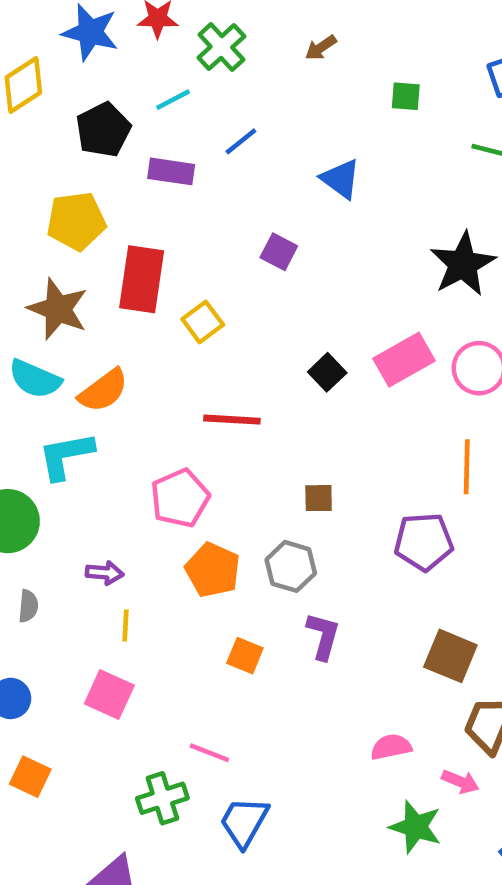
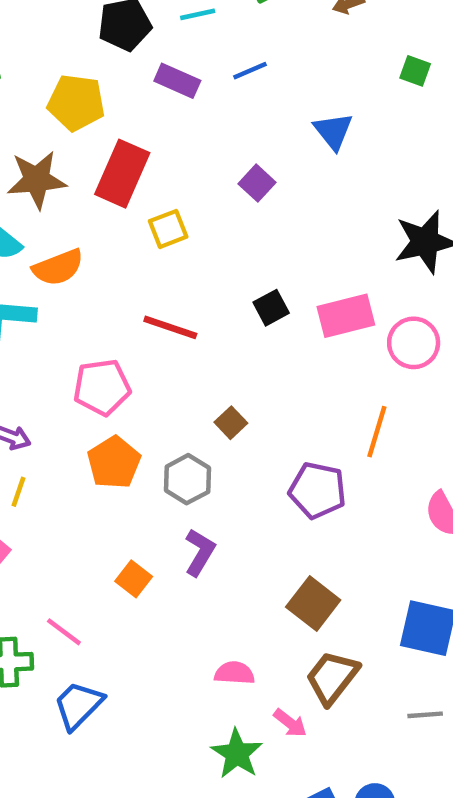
brown star: (58, 309) -> (37, 180), turned 30
brown square: (319, 498) -> (231, 423), turned 32
orange square: (245, 656) -> (134, 579), moved

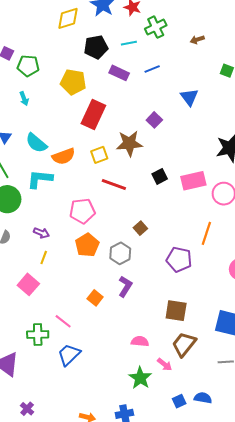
brown star: (37, 180) -> (129, 143), moved
yellow square: (168, 229) -> (99, 155), moved
brown square: (313, 603) -> (176, 311), turned -30

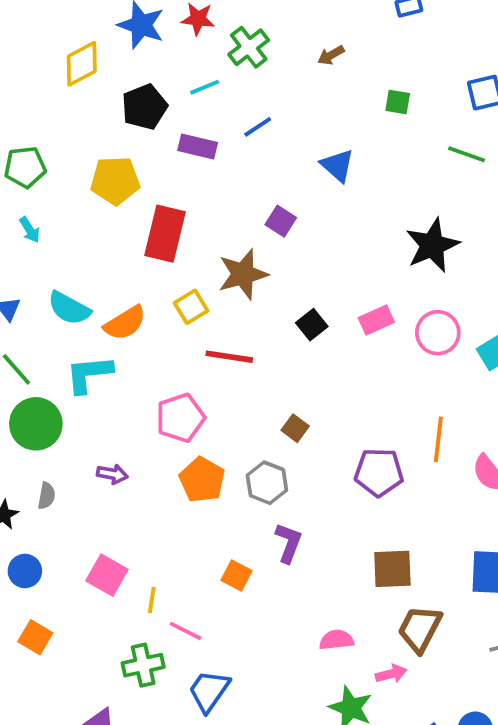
pink rectangle: (193, 181) -> (376, 320), size x0.7
orange line: (206, 233) -> (438, 439), moved
yellow line: (44, 258) -> (152, 600), moved
pink arrow: (165, 364) -> (391, 674), turned -42

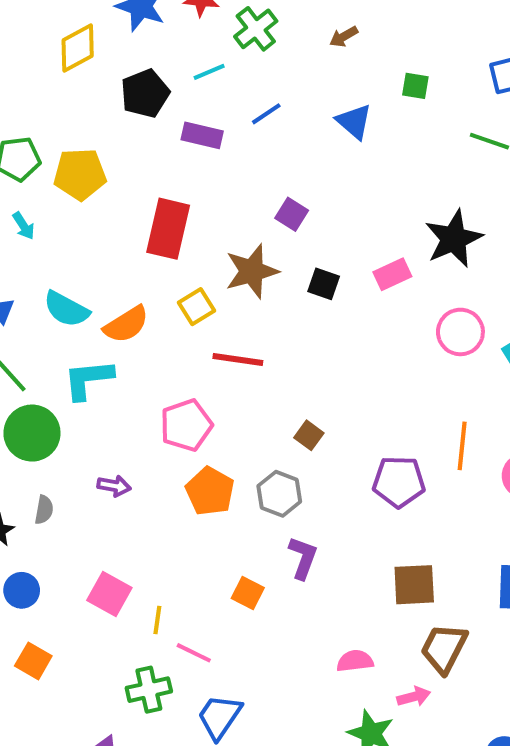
blue triangle: (337, 165) -> (354, 122), moved
yellow pentagon: (115, 180) -> (80, 174), moved
pink rectangle: (376, 320) -> (392, 274), moved
black square: (312, 325) -> (324, 284), moved, turned -32

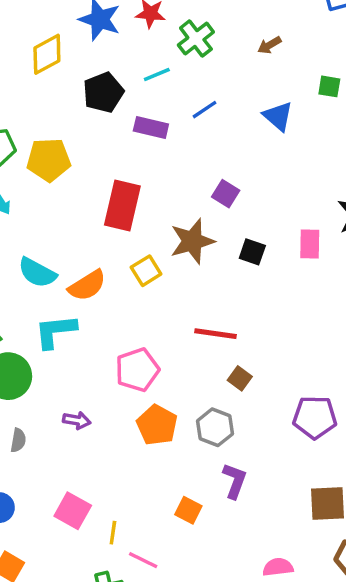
pink rectangle: (392, 274) -> (310, 244), turned -64
red line: (238, 359) -> (215, 334), moved

